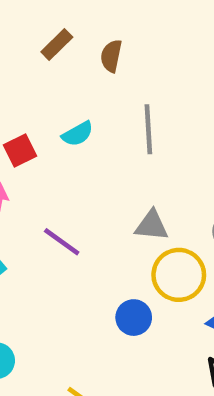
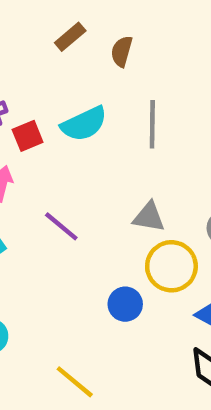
cyan semicircle: (78, 134) -> (84, 124), size x1.5

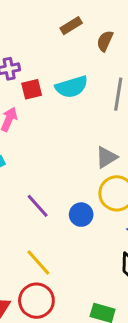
gray triangle: (149, 217) -> (106, 157), turned -50
purple line: (61, 226) -> (38, 206), moved

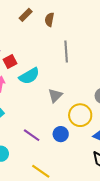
cyan semicircle: (72, 87) -> (29, 76), moved
gray triangle: (106, 157) -> (55, 95), moved

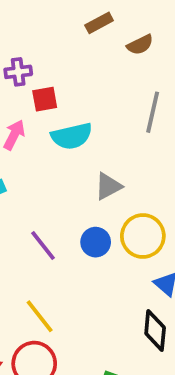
brown semicircle: (49, 20) -> (140, 45), turned -144
blue circle: (61, 134) -> (96, 242), moved

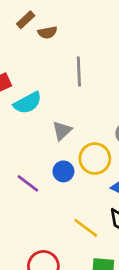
brown semicircle: (140, 45) -> (47, 32), moved, turned 30
yellow line: (40, 316) -> (86, 228), moved

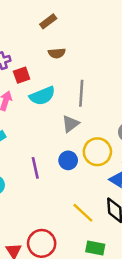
brown semicircle: (47, 32) -> (57, 53), moved
gray line: (79, 72) -> (81, 93), moved
purple line: (28, 183) -> (35, 168), turned 35

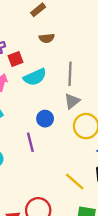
gray triangle: (70, 124) -> (72, 101), moved
blue circle: (68, 160) -> (45, 119), moved

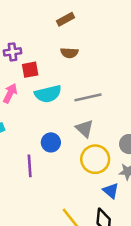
gray line: (70, 74) -> (88, 97), turned 65
gray triangle: (72, 101) -> (85, 129), turned -49

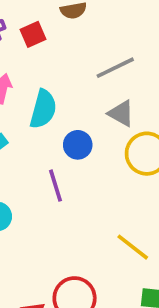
red square: (30, 70) -> (33, 34), moved
cyan semicircle: (48, 94) -> (43, 109), moved, turned -48

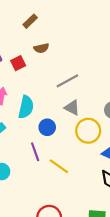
yellow line: (133, 247) -> (59, 166), moved

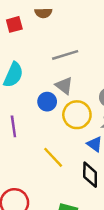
blue circle: (47, 127) -> (47, 102), moved
yellow line: (59, 166) -> (53, 157), moved

